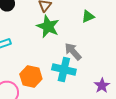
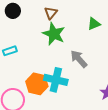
cyan cross: (64, 70) -> (56, 80), moved

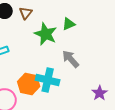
brown triangle: (51, 13) -> (26, 13), moved
green triangle: (94, 24) -> (69, 24), moved

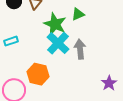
gray arrow: (71, 59) -> (80, 49), turned 36
cyan cross: (48, 80) -> (58, 43), moved, turned 30

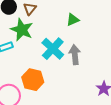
green star: (55, 24) -> (22, 30), moved

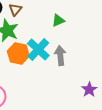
orange hexagon: (33, 80) -> (18, 54), moved

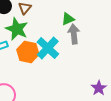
gray arrow: (60, 56) -> (74, 34), moved

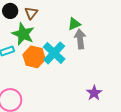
purple star: (99, 88) -> (94, 93), moved

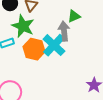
gray arrow: (80, 39) -> (64, 31), moved

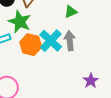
gray arrow: (64, 31) -> (70, 41), moved

